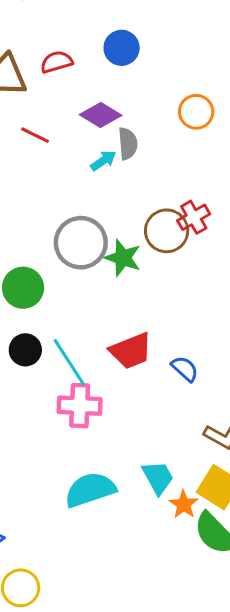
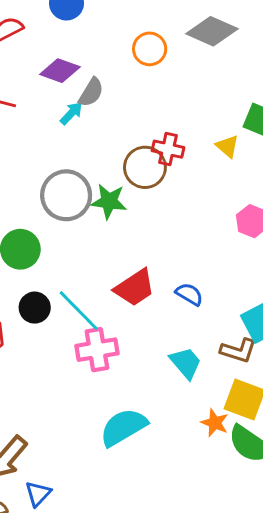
gray semicircle: (128, 144) -> (91, 92), turned 48
red cross: (194, 217) -> (168, 149), turned -36
cyan trapezoid: (158, 477) -> (186, 363), moved

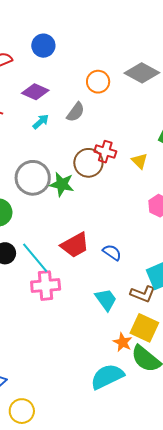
gray semicircle: (91, 92) -> (76, 112), moved
yellow triangle: (227, 146) -> (139, 161), moved
cyan semicircle: (123, 427) -> (107, 377), moved

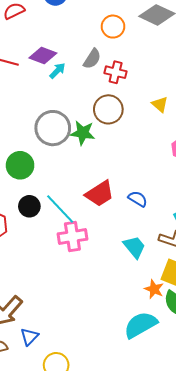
purple diamond: (35, 92) -> (43, 56), moved
red cross: (105, 152) -> (116, 72), moved

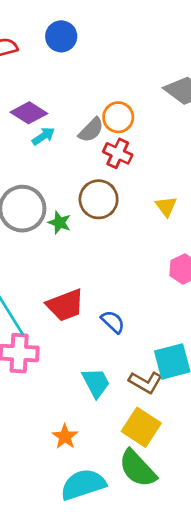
orange circle: (113, 27) -> (118, 117), moved
green star: (83, 133) -> (59, 223), size x0.7
orange star: (154, 289) -> (65, 437), moved

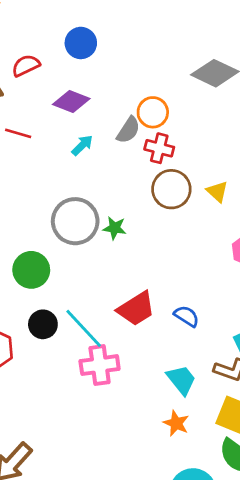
purple diamond: (29, 113) -> (71, 102), moved
brown circle: (99, 199) -> (171, 189), moved
orange star: (65, 437) -> (176, 423), moved

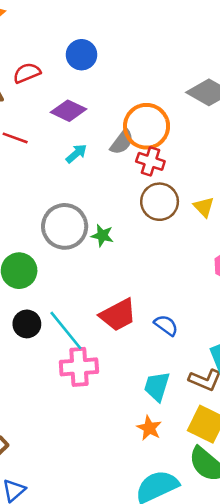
orange circle: (153, 112) -> (147, 126), size x1.5
cyan trapezoid: (181, 380) -> (157, 386), turned -128

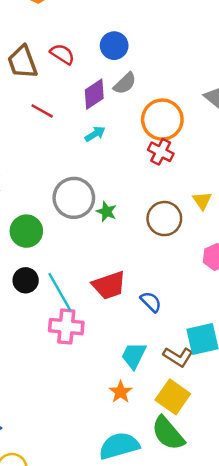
red semicircle: (27, 73) -> (62, 54), turned 45
purple diamond: (68, 111) -> (94, 94), turned -68
gray semicircle: (122, 142) -> (125, 83), moved
brown circle: (160, 202) -> (164, 219), moved

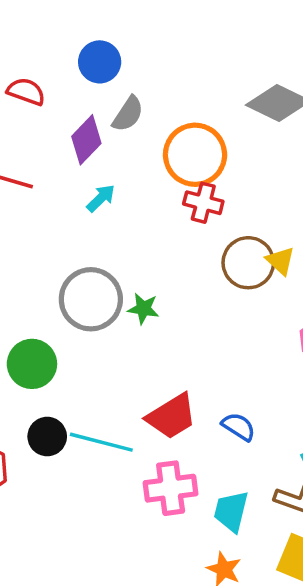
brown circle: (164, 219) -> (248, 263), moved
cyan line: (60, 292) -> (101, 442), turned -33
pink cross: (66, 327) -> (171, 488), moved

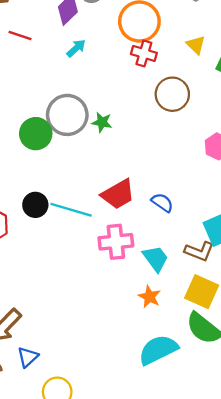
yellow triangle: (280, 261) -> (196, 45), moved
green circle: (32, 364) -> (36, 134), moved
cyan trapezoid: (231, 511) -> (156, 258), turned 128

